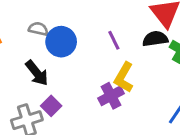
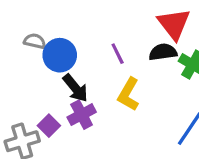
black arrow: (37, 73) -> (75, 88), moved
purple cross: (111, 96) -> (82, 115), moved

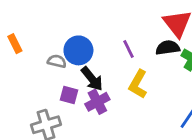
gray semicircle: (35, 41) -> (57, 61), moved
purple square: (49, 126) -> (69, 95), moved, turned -30

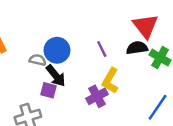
black arrow: (92, 79) -> (56, 76), moved
purple cross: (97, 102) -> (97, 96), moved

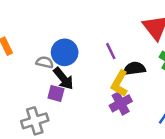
black semicircle: (137, 48) -> (134, 69), moved
purple cross: (97, 96) -> (121, 103), moved

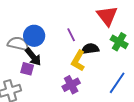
gray semicircle: (45, 62) -> (18, 44), size x1.5
purple cross: (121, 103) -> (71, 85), moved

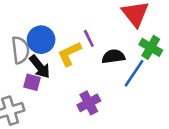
gray semicircle: (18, 44) -> (20, 50), turned 70
yellow L-shape: (78, 61) -> (69, 54), moved, turned 35
blue line: (117, 83) -> (134, 73), moved

